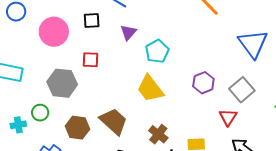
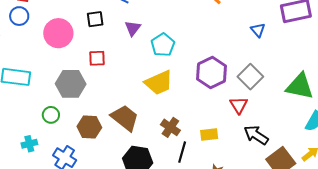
blue triangle: (253, 44) -> (258, 30), size x0.5
purple hexagon: (203, 83) -> (211, 73), size x1.4
yellow trapezoid: (150, 89) -> (159, 83), turned -72
cyan cross: (18, 125) -> (29, 144), moved

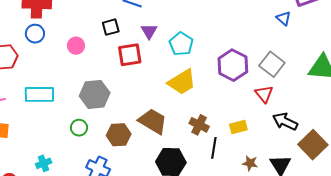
blue triangle: (258, 30) -> (284, 18), moved
pink circle: (58, 33) -> (76, 46), size x0.6
red square: (97, 58) -> (130, 55), moved, size x1.4
cyan cross: (29, 144) -> (44, 163), moved

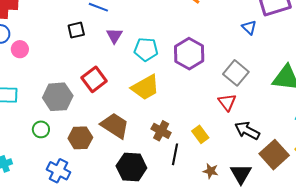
cyan pentagon: (181, 44) -> (146, 49), turned -30
pink circle: (76, 46) -> (20, 49), moved
red square: (130, 55) -> (94, 79), moved, turned -30
purple hexagon: (233, 65) -> (189, 54), moved
yellow rectangle: (238, 127) -> (200, 134), turned 66

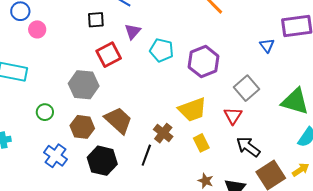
red square: (94, 79) -> (109, 55), moved
yellow trapezoid: (145, 87) -> (192, 110), moved
gray hexagon: (58, 97) -> (84, 85), moved
black line: (175, 154) -> (146, 155), moved
black hexagon: (131, 167) -> (102, 161), moved

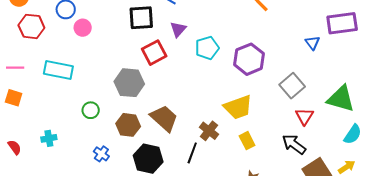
black square: (96, 20) -> (141, 18), size x1.5
cyan pentagon: (162, 50) -> (207, 48), turned -30
red triangle: (233, 116) -> (304, 116), moved
blue cross: (55, 156) -> (101, 154), size x0.7

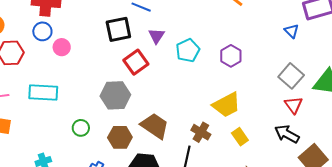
purple hexagon: (249, 59) -> (231, 56), size x0.7
gray square: (292, 86) -> (291, 76), moved

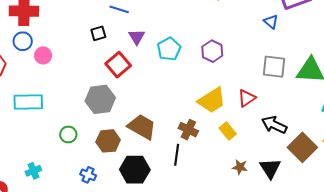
black square: (118, 29) -> (98, 33), size x0.6
gray square: (291, 76) -> (274, 67), turned -30
red triangle: (294, 105) -> (247, 98), moved, turned 36

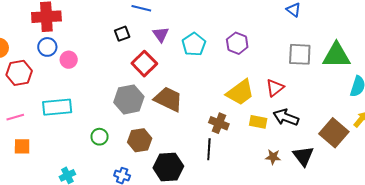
black arrow: (274, 125) -> (286, 117), moved
brown trapezoid: (142, 127) -> (168, 99), moved
yellow rectangle: (228, 131) -> (258, 122), turned -36

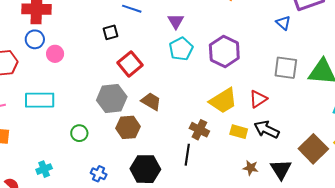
purple triangle: (161, 34) -> (176, 21), moved
purple hexagon: (237, 43) -> (224, 52), size x1.4
brown trapezoid: (168, 99) -> (151, 101), size x0.7
brown hexagon: (140, 140) -> (128, 127), moved

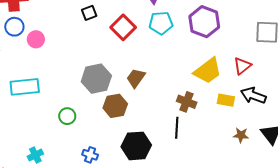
cyan pentagon: (181, 49) -> (161, 23), turned 30
red square: (130, 64) -> (123, 27), moved
brown trapezoid: (151, 101) -> (136, 78), turned -80

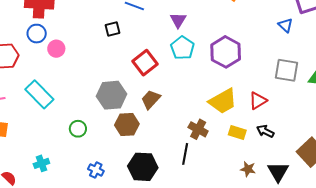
cyan pentagon: (161, 23) -> (182, 48), turned 30
red square: (123, 27) -> (145, 63), moved
cyan rectangle: (25, 87) -> (39, 94), turned 44
black arrow: (253, 95) -> (265, 131), size x0.7

